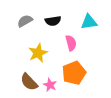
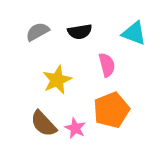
cyan triangle: (89, 22) -> (134, 33), turned 30

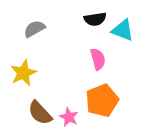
black semicircle: (80, 32) -> (95, 19), moved
yellow star: (57, 80) -> (23, 73), moved

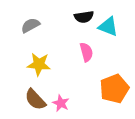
yellow star: (23, 73) -> (39, 64), moved, turned 30
orange pentagon: (102, 100) -> (114, 89), moved

